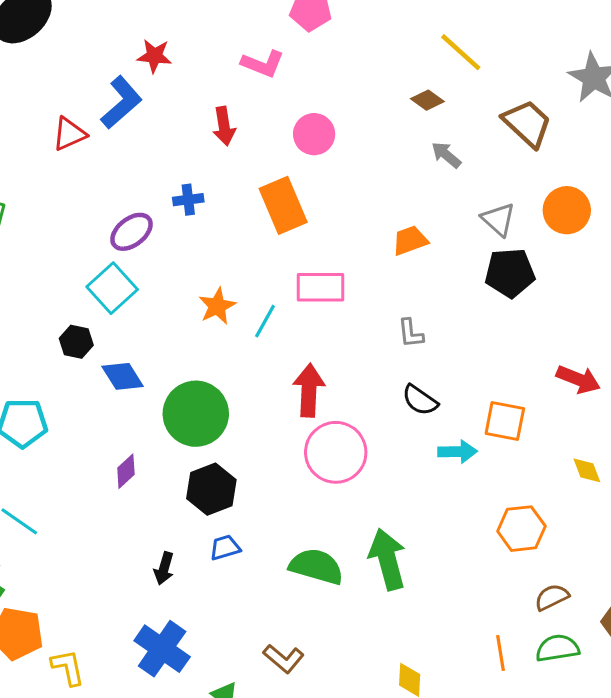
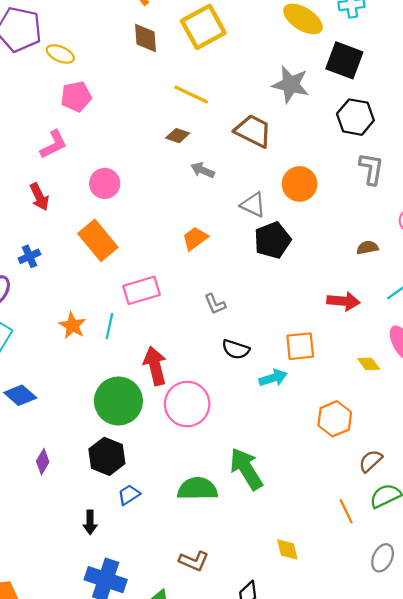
pink L-shape: (263, 64) -> (54, 144), turned -32
green circle: (196, 414) -> (118, 401), moved

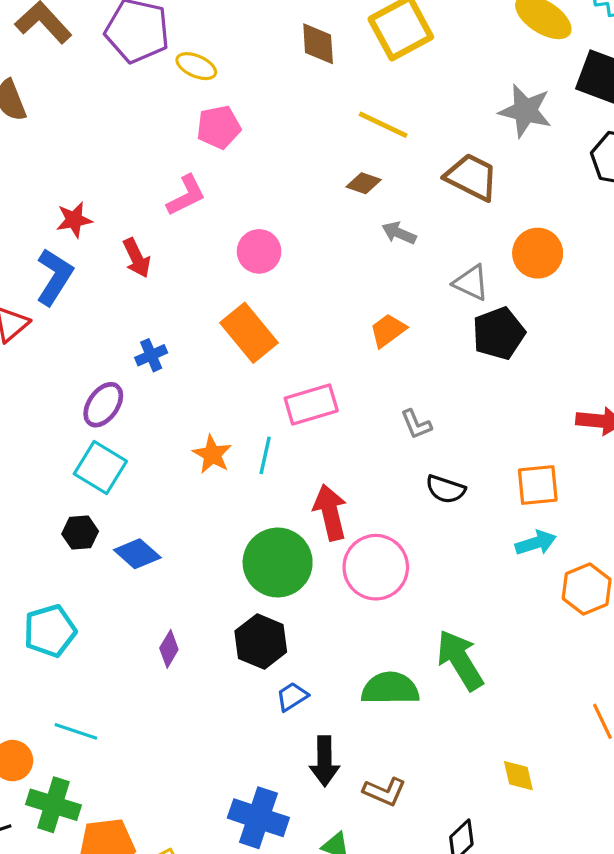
red arrow: (39, 197) -> (137, 258), moved
cyan arrow: (273, 378) -> (536, 543), moved
black arrow: (90, 522) -> (325, 761), moved, size x1.4

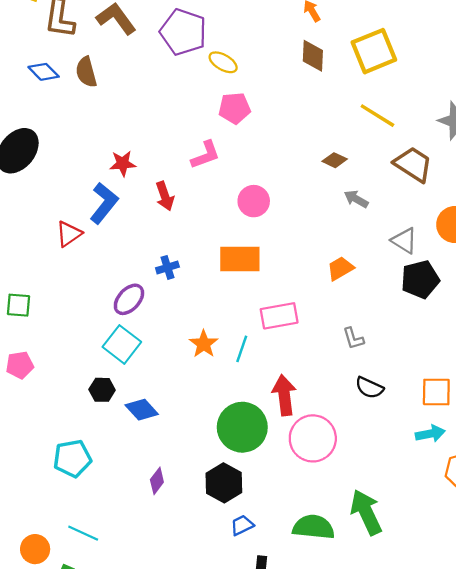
yellow line: (383, 125) -> (377, 116), moved
orange rectangle: (249, 333) -> (240, 259), turned -57

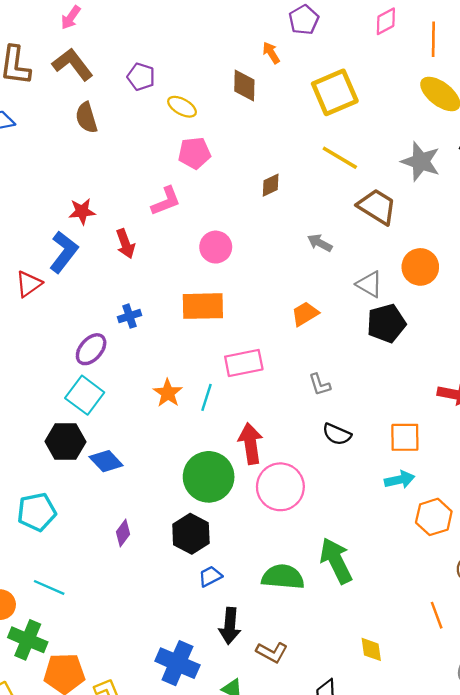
purple pentagon: (183, 32) -> (141, 77), size x0.6
brown diamond: (313, 56) -> (244, 85), moved
brown semicircle: (86, 72) -> (86, 118), moved
brown diamond: (335, 160) -> (271, 185), moved, turned -50
black hexagon: (102, 390) -> (65, 442), size x1.5

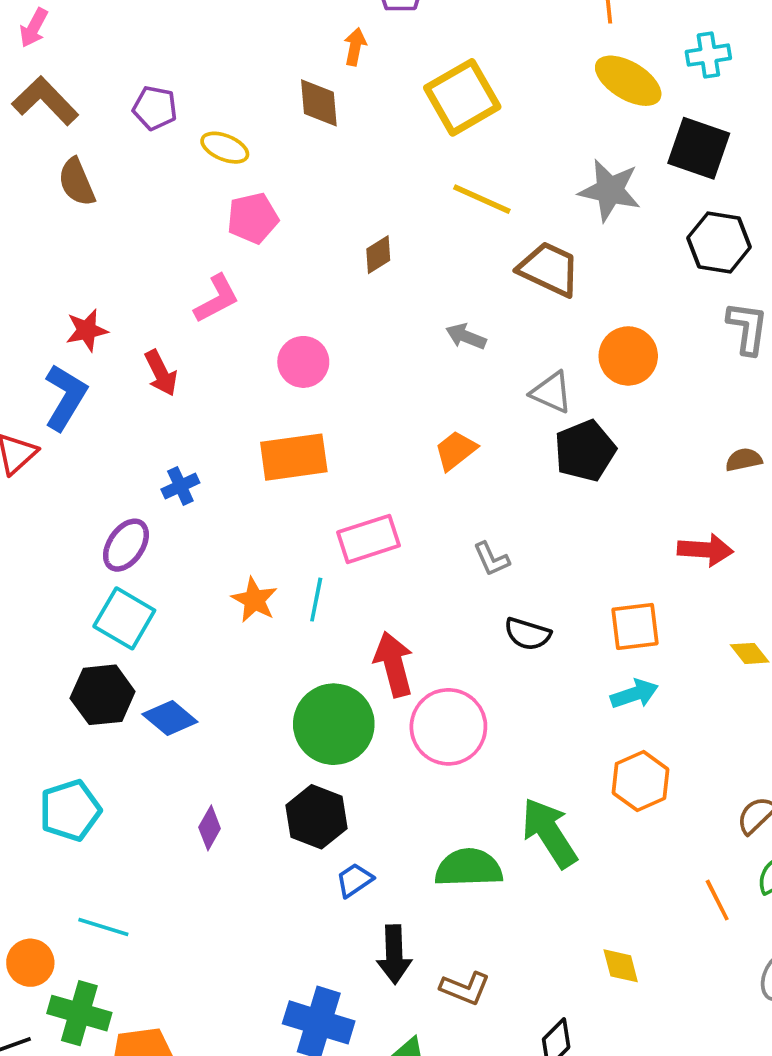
orange arrow: (271, 53) -> (355, 47), turned 50
orange hexagon: (434, 517) -> (640, 781), moved

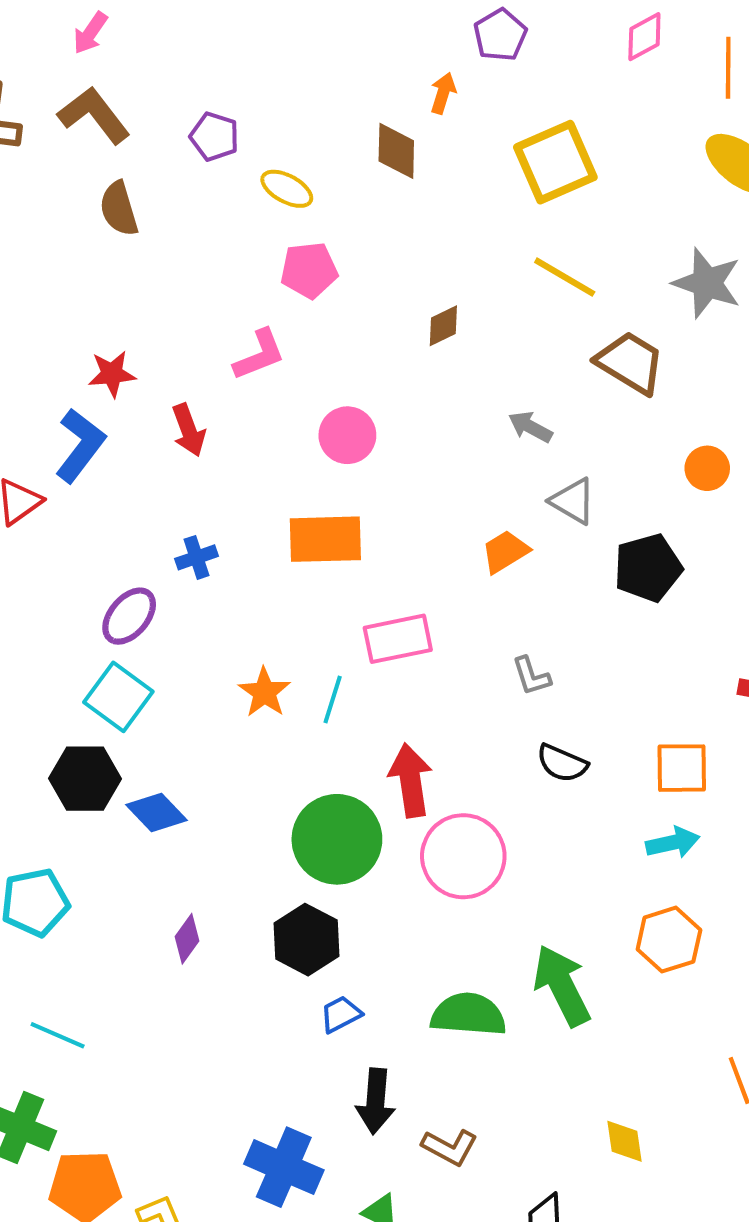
orange circle: (628, 356) -> (707, 468), size x0.7
gray triangle: (551, 392) -> (573, 501), moved

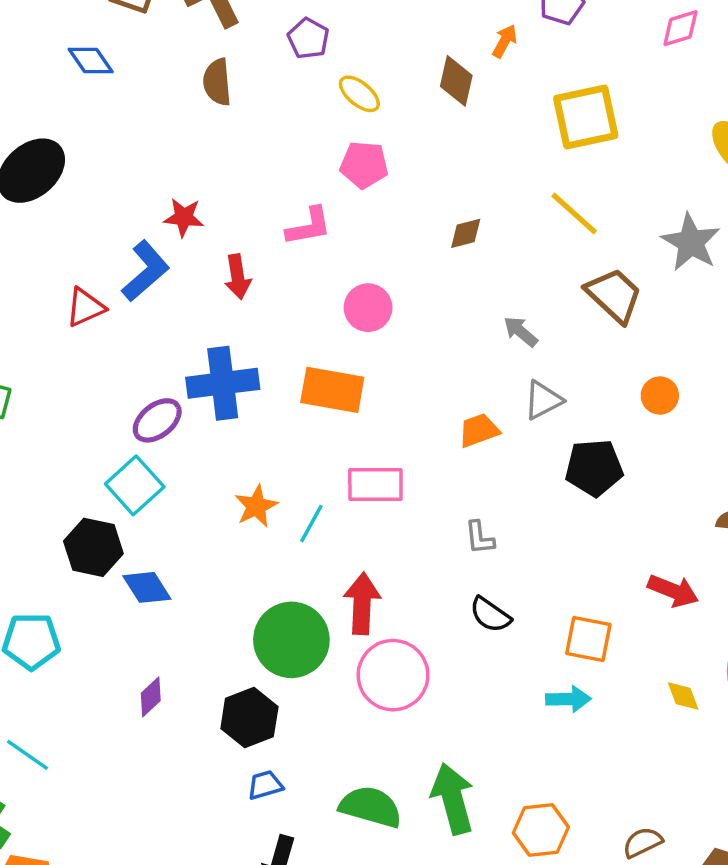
gray triangle: (573, 501) -> (543, 400), turned 51
blue cross: (196, 557) -> (223, 383), size x2.0
orange hexagon: (669, 940) -> (541, 830), moved

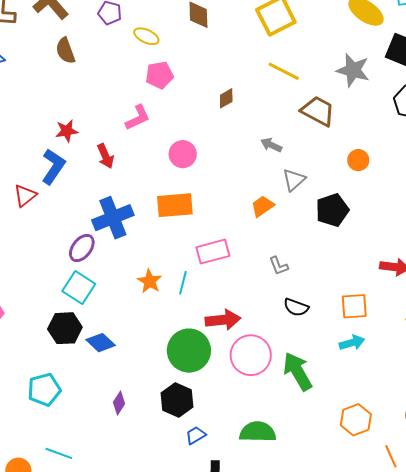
red arrow: (362, 604) -> (223, 320), turned 96
green arrow: (453, 799) -> (298, 371), moved

